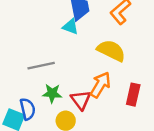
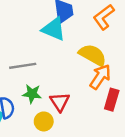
cyan triangle: (70, 27) -> (54, 29), size x1.5
orange arrow: (100, 85) -> (100, 77), moved

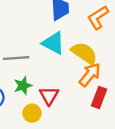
cyan triangle: (54, 29) -> (53, 43), moved
green star: (32, 94) -> (23, 86), turned -30

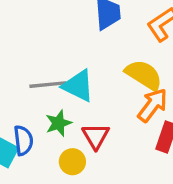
cyan triangle: (53, 43) -> (78, 86), moved

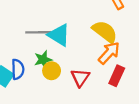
red triangle: (96, 136) -> (80, 78), moved
yellow circle: (72, 162) -> (52, 71), moved

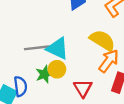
yellow circle: (52, 71) -> (57, 69), moved

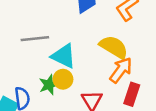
gray line: (37, 48) -> (35, 39), moved

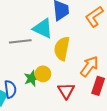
yellow semicircle: (114, 47) -> (62, 49), moved, turned -110
cyan triangle: (64, 56) -> (43, 28), moved

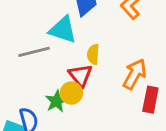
yellow semicircle: (62, 49) -> (93, 54), size x0.6
red triangle: (66, 91) -> (80, 75), moved

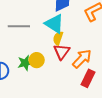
cyan triangle: (63, 30) -> (54, 24), moved
red triangle: (80, 75) -> (62, 52), moved

